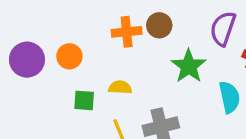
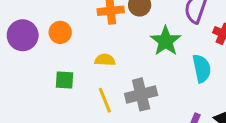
green square: (84, 100) -> (65, 80), moved

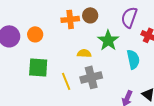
yellow semicircle: (105, 60) -> (84, 53), moved
green square: (65, 80) -> (38, 67), size x1.5

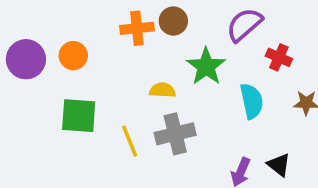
purple semicircle: (129, 17) -> (244, 25), turned 30

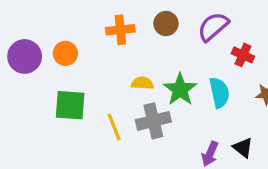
brown circle: (173, 21) -> (166, 24), moved
green star: (206, 67) -> (180, 89), moved

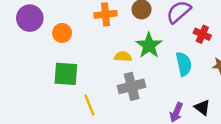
purple circle: (25, 56) -> (30, 18), moved
green star: (180, 89) -> (149, 45), moved
yellow line: (114, 127) -> (89, 105), moved

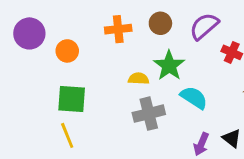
cyan semicircle: (184, 64) -> (194, 98), moved, turned -45
yellow line: (89, 105) -> (67, 135), moved

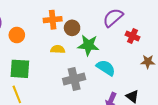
brown circle: (160, 23) -> (72, 28), moved
green star: (169, 66) -> (88, 45), turned -30
yellow semicircle: (139, 79) -> (58, 49), moved

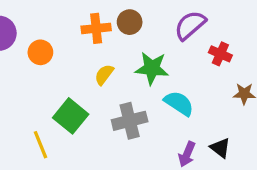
brown circle: (72, 28) -> (130, 22), moved
yellow semicircle: (58, 49) -> (104, 75), turned -56
green square: (20, 69) -> (71, 116), moved, turned 35

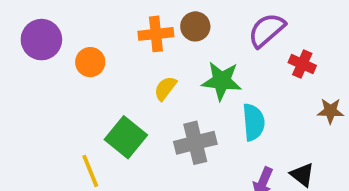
cyan semicircle: (179, 103) -> (253, 122), turned 52

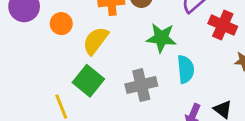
red cross: (302, 64) -> (223, 25), size x1.4
yellow semicircle: (165, 88) -> (96, 41), moved, size x1.5

